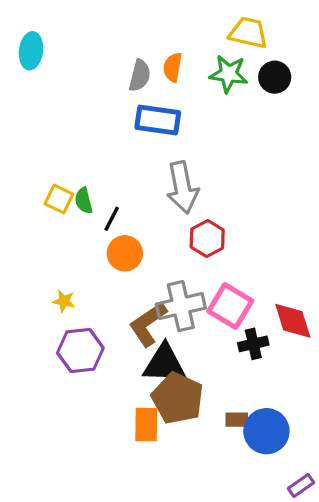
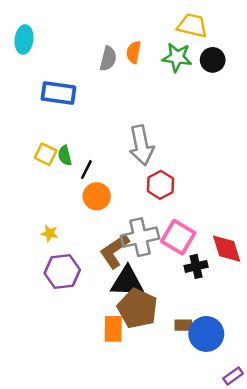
blue rectangle: (158, 120) -> (58, 93), moved

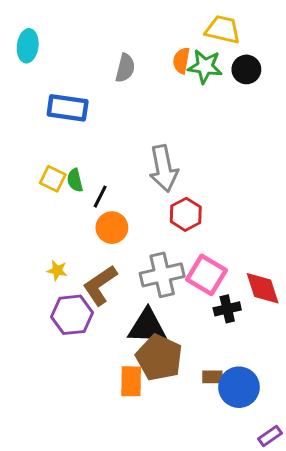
orange semicircle: (134, 52) -> (181, 61), moved
brown L-shape: (115, 251) -> (100, 285), moved

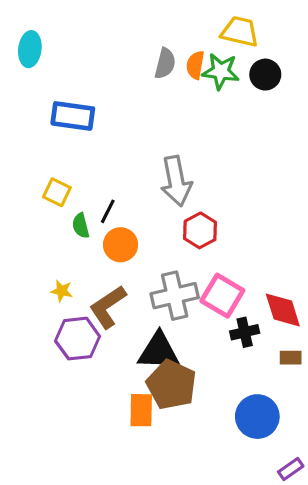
gray semicircle: (125, 68) -> (165, 63), moved
green semicircle: (75, 180) -> (81, 226), moved
brown rectangle: (212, 377) -> (291, 358), moved

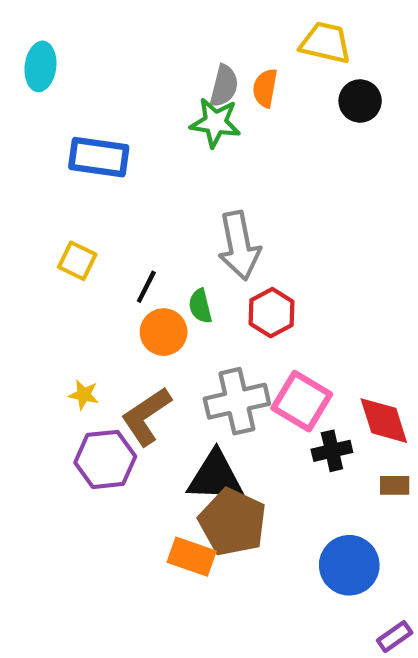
green star: (221, 71) -> (215, 123), moved
green semicircle: (81, 226) -> (200, 306), moved
orange rectangle: (141, 410) -> (192, 557), turned -72

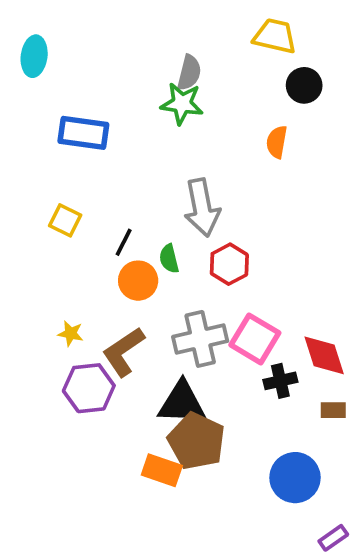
orange semicircle: (265, 88) -> (277, 142), moved

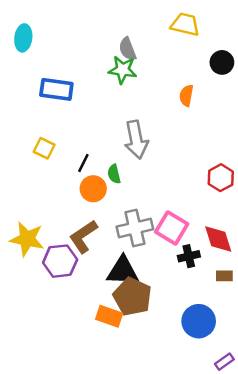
gray semicircle: (189, 73) -> (128, 49), turned 145
black circle: (304, 85) -> (222, 62), moved
red hexagon: (229, 264) -> (221, 178), moved
yellow star: (71, 333) -> (27, 239), moved, size x2.0

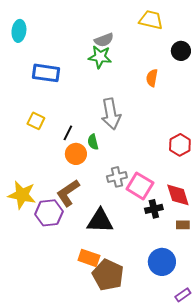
gray semicircle: (128, 49) -> (104, 40), turned -90
gray cross: (135, 228) -> (117, 177), moved, size x0.7
brown pentagon: (132, 297) -> (108, 275), moved

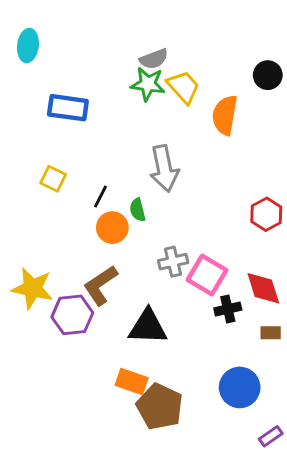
yellow trapezoid: (151, 20) -> (183, 87), moved, turned 35
orange semicircle: (152, 78) -> (225, 115), size x1.5

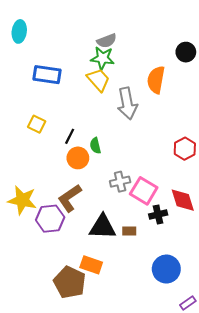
yellow trapezoid: (183, 87) -> (98, 80), moved
gray arrow: (164, 168) -> (127, 103), moved
brown rectangle: (271, 333) -> (129, 231), moved
brown pentagon: (160, 407) -> (70, 282), moved

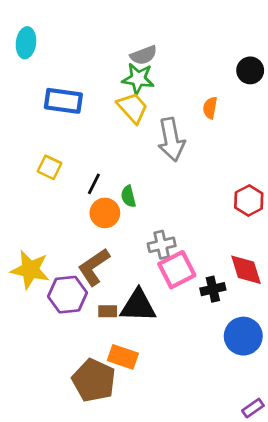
orange semicircle: (156, 80) -> (210, 108), size x0.6
pink square: (144, 191) -> (177, 270), moved, turned 32
brown rectangle: (129, 231) -> (108, 311), moved
blue circle: (166, 269) -> (243, 336), moved

